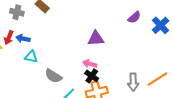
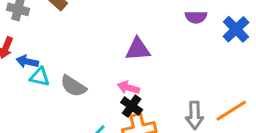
purple semicircle: (134, 17) -> (196, 17), turned 40
blue arrow: (23, 39) -> (27, 62), moved
gray semicircle: (53, 76) -> (73, 86), moved

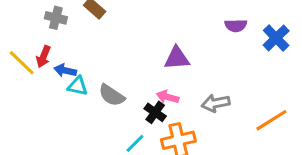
black cross: (132, 106) -> (155, 112), moved
gray arrow: (195, 115) -> (216, 103), moved, turned 80

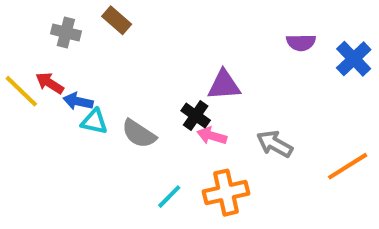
red arrow: (43, 57) -> (50, 83), turned 100
gray arrow: (216, 103) -> (275, 144), turned 40
black cross: (155, 112) -> (196, 116), moved

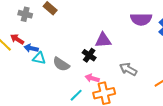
purple semicircle: (301, 43) -> (141, 19), size x1.5
pink arrow: (212, 136) -> (92, 78), moved

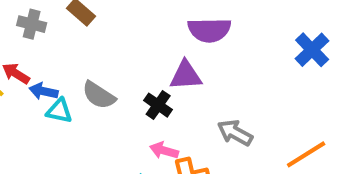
purple semicircle: (141, 19) -> (209, 30), moved
gray semicircle: (61, 64) -> (99, 95), moved

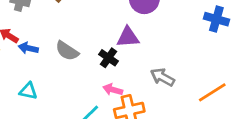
blue cross: (312, 50) -> (216, 19), turned -30
cyan triangle: (59, 111) -> (28, 91), moved

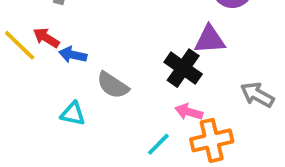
gray semicircle: (67, 51) -> (113, 85), moved
black cross: (109, 58) -> (183, 68), size x1.4

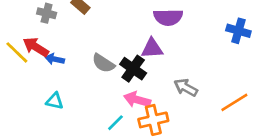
red arrow: (46, 38) -> (36, 47), size x1.4
gray semicircle: (113, 85) -> (103, 63), moved
pink arrow: (189, 112) -> (137, 100), size x1.4

